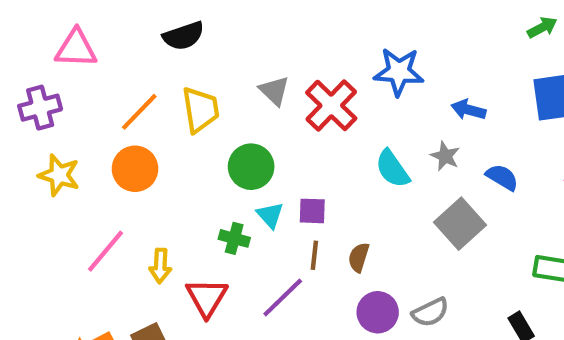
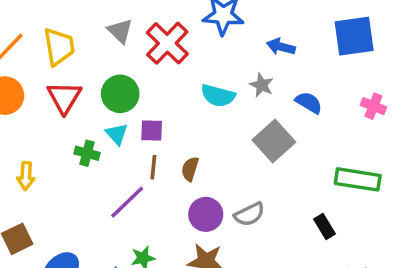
green circle: (251, 167) -> (120, 94), moved
cyan semicircle: (392, 169) -> (218, 96), turned -40
red triangle: (207, 297) -> (64, 97), moved

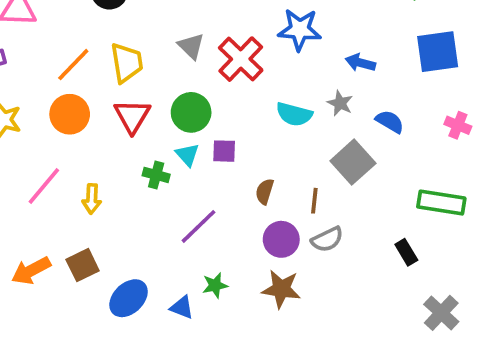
brown line: (153, 167) -> (314, 201), moved

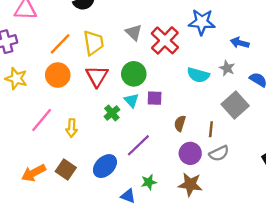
green cross: (156, 175) -> (112, 113), turned 35
brown square: (83, 265) -> (66, 169), turned -30
blue ellipse: (129, 298) -> (105, 166), moved

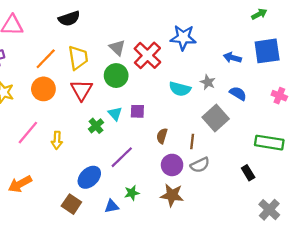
blue arrow: (240, 43) -> (232, 58), moved
green circle: (134, 74) -> (116, 76), moved
brown square: (66, 169) -> (71, 204), moved
blue triangle: (128, 196) -> (112, 206), turned -32

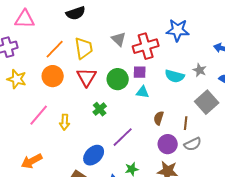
red cross: (147, 55) -> (146, 46), turned 30
green circle: (116, 76) -> (118, 79), moved
purple square: (137, 111) -> (140, 72), moved
cyan triangle: (115, 114) -> (143, 92), moved, turned -40

